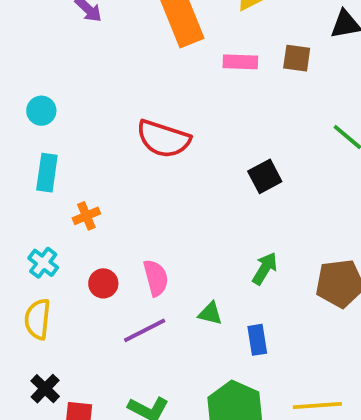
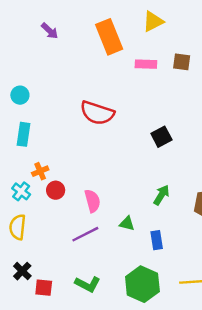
orange cross: (86, 216) -> (40, 171), moved
red circle: (103, 283) -> (56, 190), moved

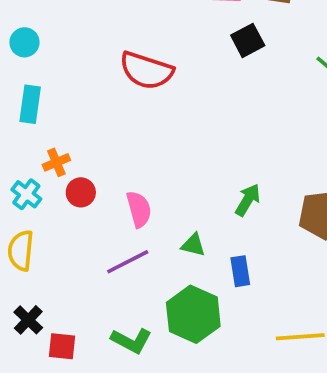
black square: (161, 137) -> (248, 40), moved
green hexagon: (142, 284) -> (193, 314), moved

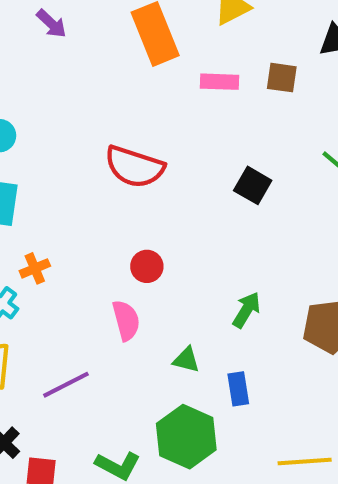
black square: (248, 40) -> (253, 185), moved, turned -32
red circle: (81, 192) -> (147, 266), moved
purple line: (128, 262) -> (66, 385), moved

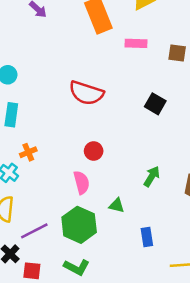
brown square: (282, 78) -> (177, 53), moved
purple line: (66, 385) -> (34, 231), moved
blue rectangle: (238, 389) -> (147, 237), moved
green hexagon: (186, 437) -> (79, 225), moved

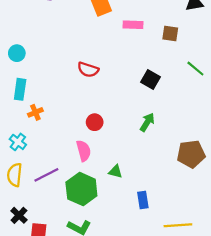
red semicircle: (86, 93) -> (88, 70), size x0.7
orange cross: (28, 152) -> (35, 112), moved
green arrow: (152, 176) -> (147, 122), moved
purple line: (34, 231) -> (46, 175), moved

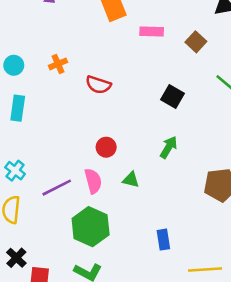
brown square: (170, 33) -> (196, 42), turned 35
orange cross: (35, 112) -> (58, 64), moved
green triangle: (115, 172) -> (131, 180), moved
purple line: (46, 175) -> (57, 188), moved

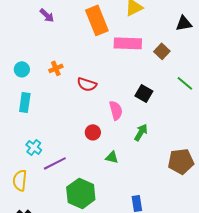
pink rectangle: (152, 31) -> (128, 43), size x1.5
cyan cross: (15, 171) -> (34, 147), moved
pink semicircle: (93, 181) -> (116, 110), moved

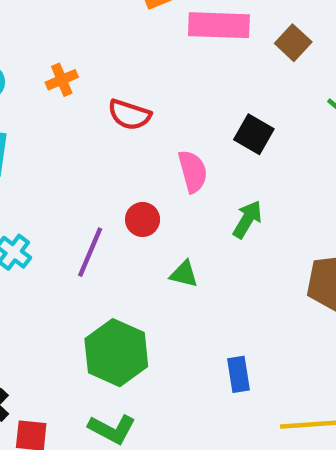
purple line: (55, 163) -> (90, 252), moved, turned -40

